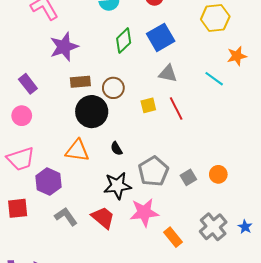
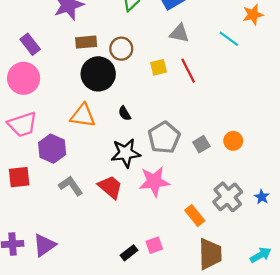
pink circle: (22, 116) -> (24, 78), size x1.5
orange rectangle: (173, 237) -> (195, 216), moved

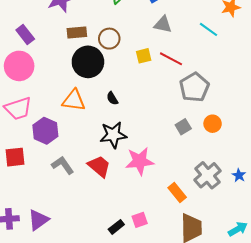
red line: (188, 71) -> (171, 59), turned -35
gray pentagon: (164, 138) -> (194, 87), moved

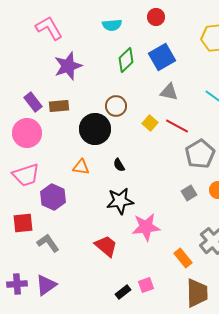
brown rectangle: (77, 33) -> (59, 106), moved
yellow square: (144, 56) -> (150, 123), turned -35
orange triangle: (74, 100) -> (81, 167), size x0.7
gray L-shape: (63, 165) -> (48, 243), moved
red trapezoid: (99, 166) -> (106, 246), moved

